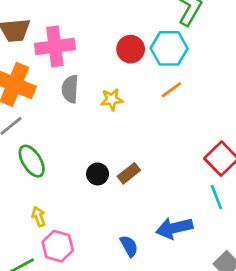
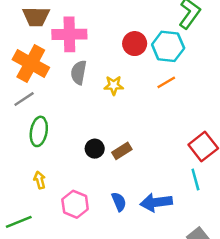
green ellipse: (32, 161) -> (39, 131), turned 36
pink hexagon: (58, 246) -> (75, 204), moved
blue semicircle: (129, 246) -> (119, 202), moved

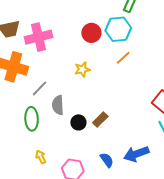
gray semicircle: (79, 72) -> (58, 105), moved
gray line: (24, 99) -> (40, 88), moved

